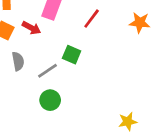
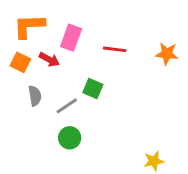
red line: (92, 19) -> (115, 49), turned 60

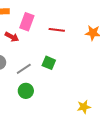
green square: (93, 88) -> (49, 63), moved

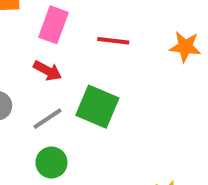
red arrow: (12, 37) -> (47, 71), moved
green square: (49, 63) -> (97, 107), size x1.5

